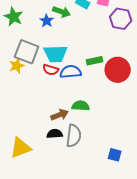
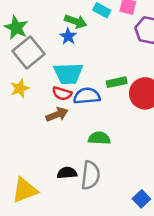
blue star: (47, 21) -> (68, 36), moved
gray square: (27, 52) -> (28, 52), moved, turned 30
brown arrow: (60, 115) -> (57, 115), moved
blue square: (115, 155) -> (141, 199), turned 32

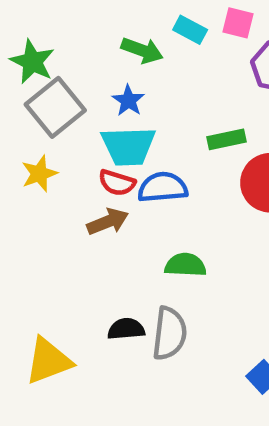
blue star: (68, 36) -> (128, 101), moved
green rectangle: (117, 82) -> (227, 139), moved

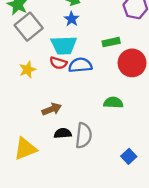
blue star: (128, 101) -> (72, 19), moved
yellow star: (39, 174) -> (28, 70), moved
brown arrow: (108, 222) -> (52, 109), moved
green semicircle: (185, 265) -> (113, 103), moved

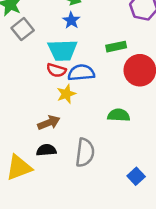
gray square: (29, 27) -> (23, 29), size x0.7
yellow star: (28, 70) -> (66, 94), moved
black semicircle: (63, 133) -> (46, 150), moved

